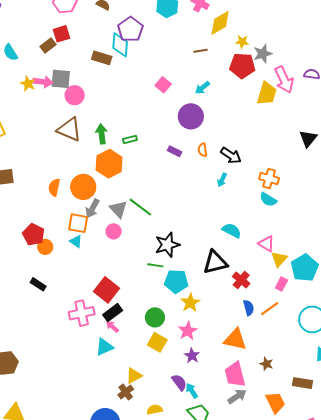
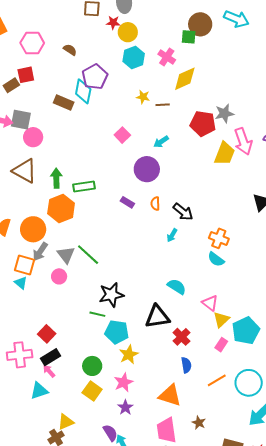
yellow star: (242, 42) -> (143, 97), moved
green rectangle: (130, 139) -> (84, 186), size x1.5
red square: (106, 290) -> (47, 334), size x0.7
orange line: (270, 309) -> (217, 380), moved

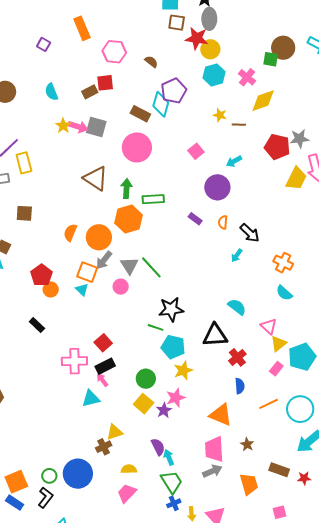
red star: (113, 23) -> (197, 38), size x1.6
pink circle: (33, 137) -> (137, 147), moved, size x1.5
cyan semicircle: (216, 259) -> (284, 293), moved
purple star: (125, 407) -> (164, 410), moved

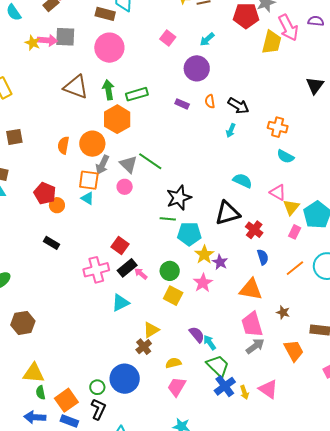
pink arrow: (102, 380) -> (141, 274), moved
purple star: (164, 410) -> (220, 262), moved
blue cross: (174, 503) -> (225, 386), size x1.5

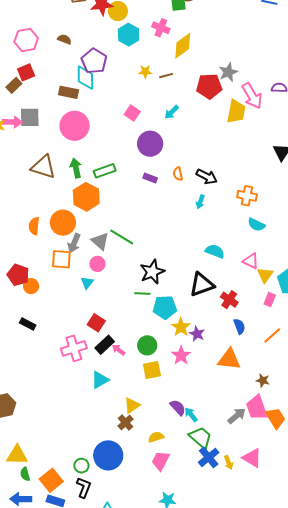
purple circle: (197, 68) -> (150, 144), moved
cyan triangle: (87, 198) -> (87, 283), moved, turned 40
yellow square: (173, 296) -> (152, 370), turned -36
pink trapezoid: (252, 324) -> (257, 408), moved

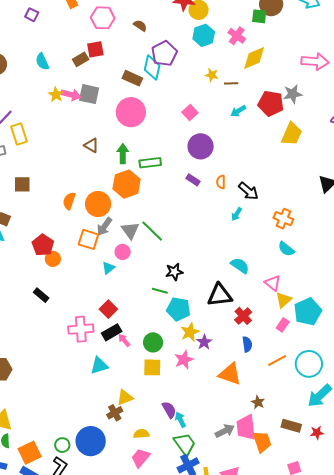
pink arrow: (252, 96) -> (315, 62), moved, turned -68
cyan arrow: (172, 112) -> (238, 111), moved
brown triangle: (43, 167) -> (91, 145), size x0.6
black star: (152, 272) -> (174, 272), size x0.7

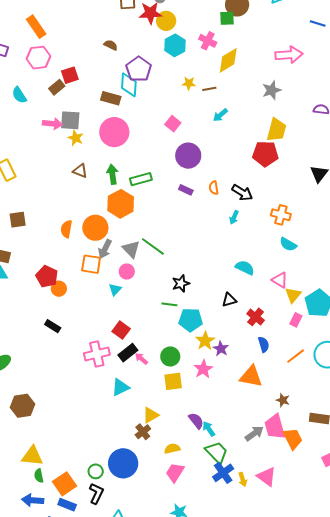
pink hexagon: (103, 18) -> (38, 58), moved
yellow star: (56, 95) -> (76, 138), moved
red pentagon: (271, 103) -> (265, 154), moved
black triangle: (220, 295) -> (229, 300), size x0.6

